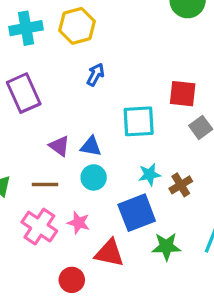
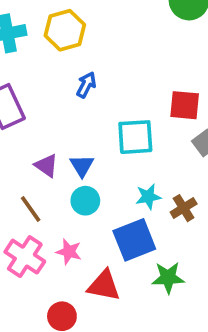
blue triangle: (91, 146) -> (82, 166), turned 50
brown line: (45, 184) -> (31, 209), turned 55

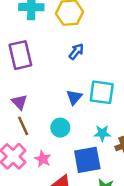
purple triangle: (46, 166) -> (19, 102), moved
blue triangle: (82, 166) -> (74, 97), moved

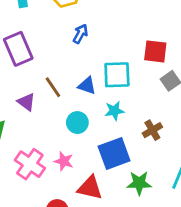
blue triangle: (74, 97) -> (87, 86), turned -42
brown line: (23, 126) -> (53, 87), moved
cyan star: (102, 133) -> (114, 111), moved

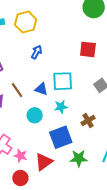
red square: (155, 51) -> (88, 49), moved
pink star: (64, 161) -> (21, 156), moved
red triangle: (90, 188) -> (44, 162), turned -48

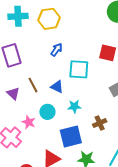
cyan square: (63, 81) -> (79, 69), moved
pink star: (21, 156) -> (29, 122), moved

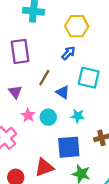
yellow hexagon: (49, 19) -> (77, 26), moved
brown line: (33, 85) -> (44, 78), moved, turned 49
pink star: (29, 122) -> (28, 115), moved

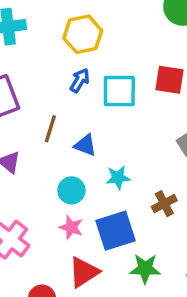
cyan square: (89, 78) -> (119, 91), moved
pink star: (28, 115) -> (71, 227), moved

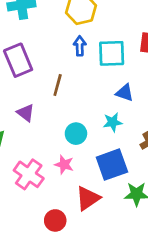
blue arrow: (80, 80) -> (80, 46), turned -30
blue triangle: (85, 145) -> (125, 93), moved
pink star: (71, 227) -> (64, 165), moved

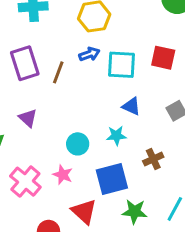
blue arrow: (80, 46) -> (89, 54), turned 66
brown line: (58, 85) -> (58, 72), moved
red triangle: (88, 198) -> (84, 212), turned -48

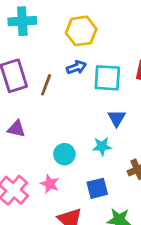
blue triangle: (131, 106) -> (117, 118), turned 36
purple triangle: (28, 118) -> (16, 129), turned -30
blue square: (112, 179) -> (97, 188), size x0.7

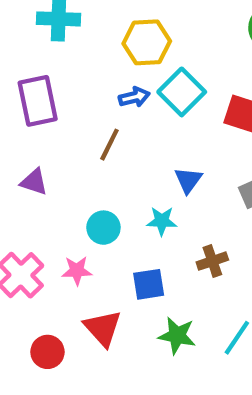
cyan square: (107, 78) -> (182, 92), moved, turned 36
brown line: (46, 85) -> (109, 145), moved
pink star: (50, 184) -> (77, 271), turned -30

